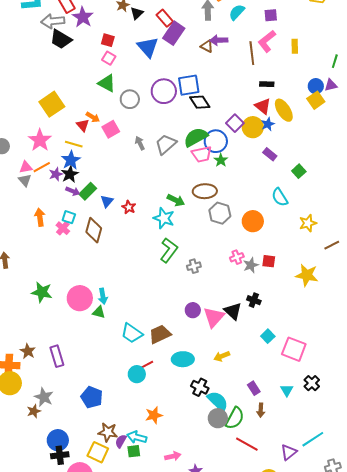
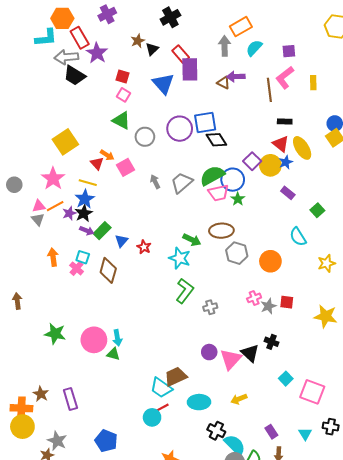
purple rectangle: (174, 33) -> (190, 69), turned -35
cyan trapezoid: (132, 333) -> (161, 388), moved
black cross: (312, 383) -> (331, 427), turned -35

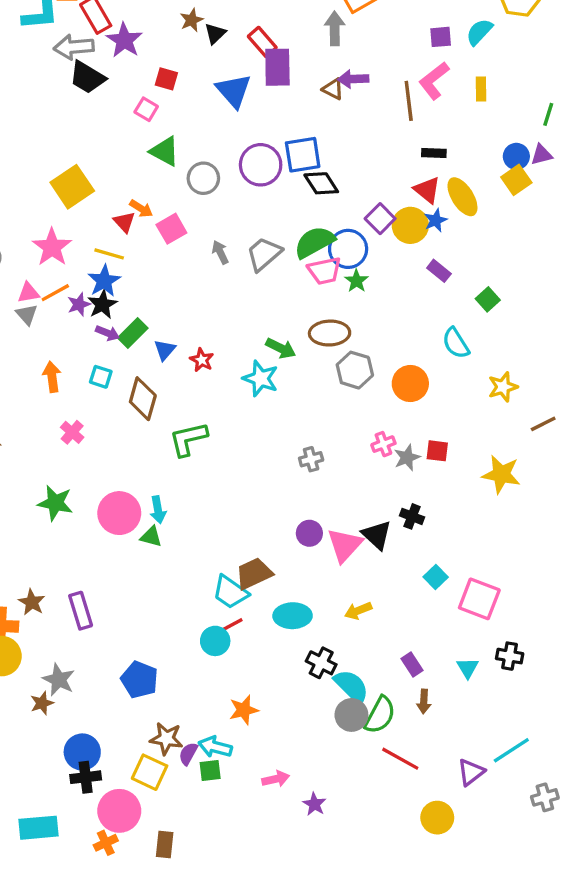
cyan semicircle: (254, 48) -> (479, 32), moved
pink square: (123, 95) -> (146, 109), moved
pink cross: (77, 268) -> (72, 432), moved
green L-shape: (185, 291) -> (188, 439), moved, turned -140

